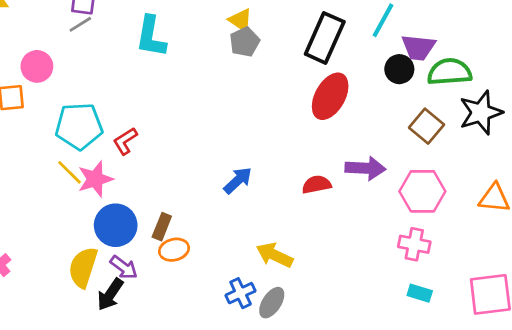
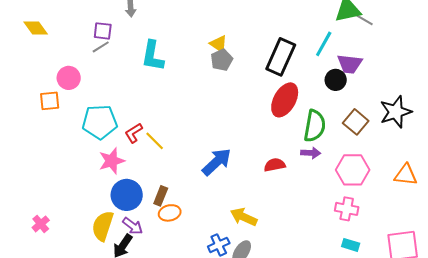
green semicircle: (450, 72) -> (315, 126), moved, turned 104
purple arrow: (365, 168) -> (311, 153), size x0.7
yellow line: (69, 172) -> (155, 141), moved
blue arrow: (238, 180) -> (217, 162), size x1.4

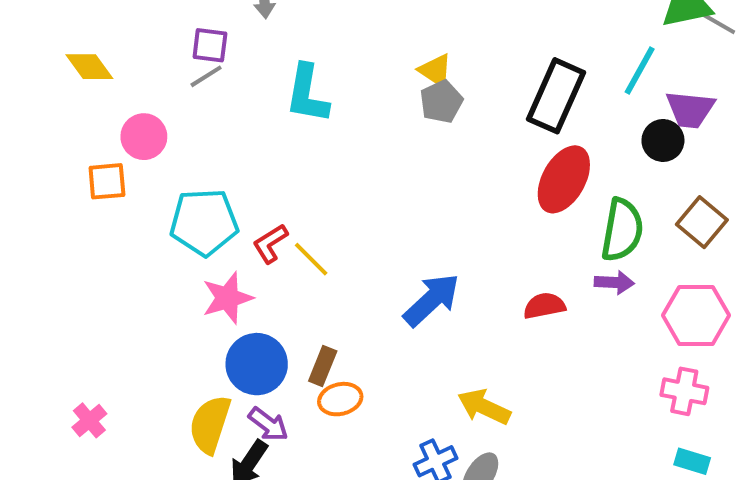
yellow diamond: (36, 28) -> (89, 67), moved

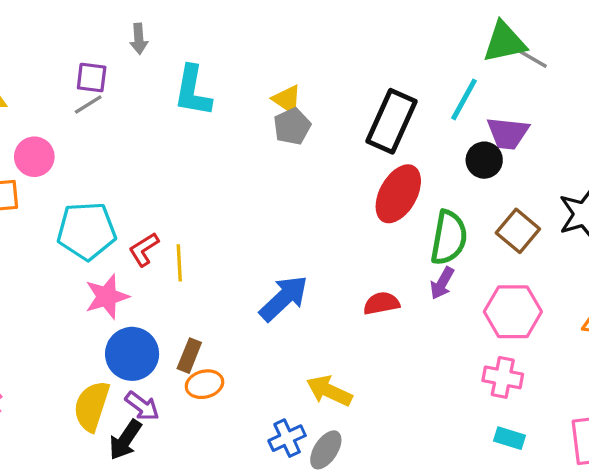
cyan L-shape: (307, 94) -> (193, 91), moved
yellow line: (311, 259) -> (179, 263), turned 42
purple arrow: (614, 282) -> (442, 283), turned 116

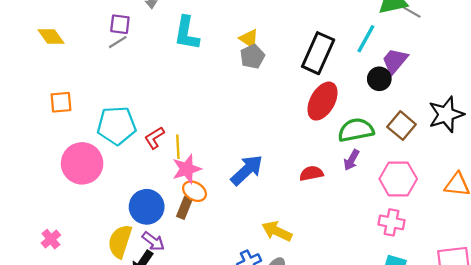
purple trapezoid: (508, 133) -> (395, 61), turned 124
pink circle: (34, 157) -> (82, 163), moved, size x1.6
green semicircle: (449, 238) -> (356, 130), turned -111
pink star: (107, 297) -> (187, 169), moved
orange ellipse: (205, 384) -> (194, 191), moved, turned 45

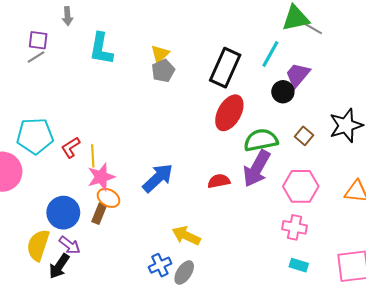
yellow triangle: (249, 39) -> (160, 54), turned 42
brown square: (402, 126) -> (304, 136), size x0.7
purple arrow: (351, 160) -> (257, 168), size x1.8

